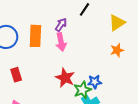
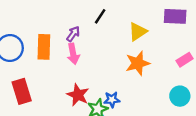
orange star: (117, 50) -> (138, 63), size x1.5
red rectangle: (16, 75) -> (22, 91), size x1.5

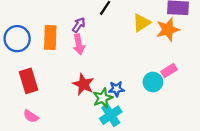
pink rectangle: (185, 60) -> (169, 71), moved
orange star: (138, 63) -> (168, 29), moved
cyan circle: (180, 96) -> (153, 82), moved

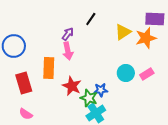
orange rectangle: (50, 37) -> (49, 68), moved
cyan circle: (153, 82) -> (126, 73), moved
green star: (103, 98) -> (89, 98), turned -30

